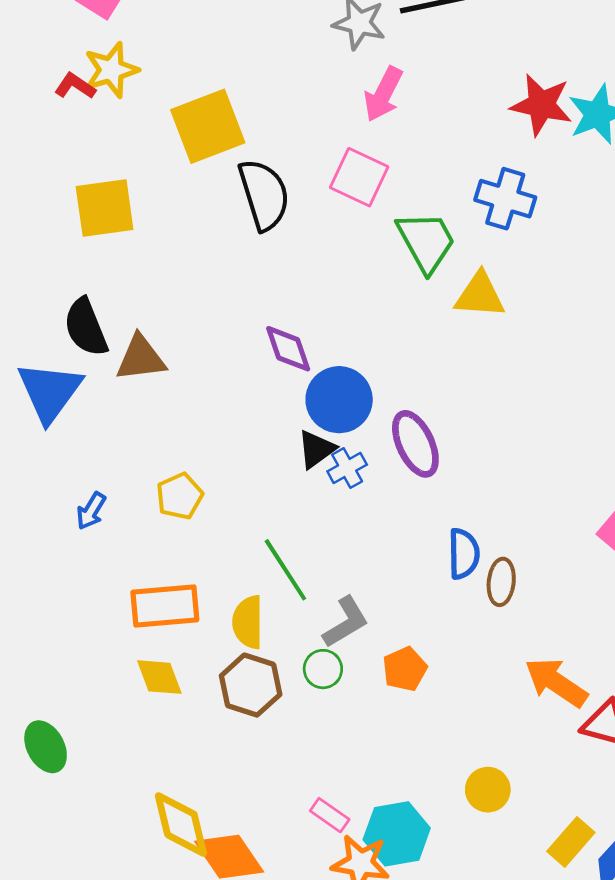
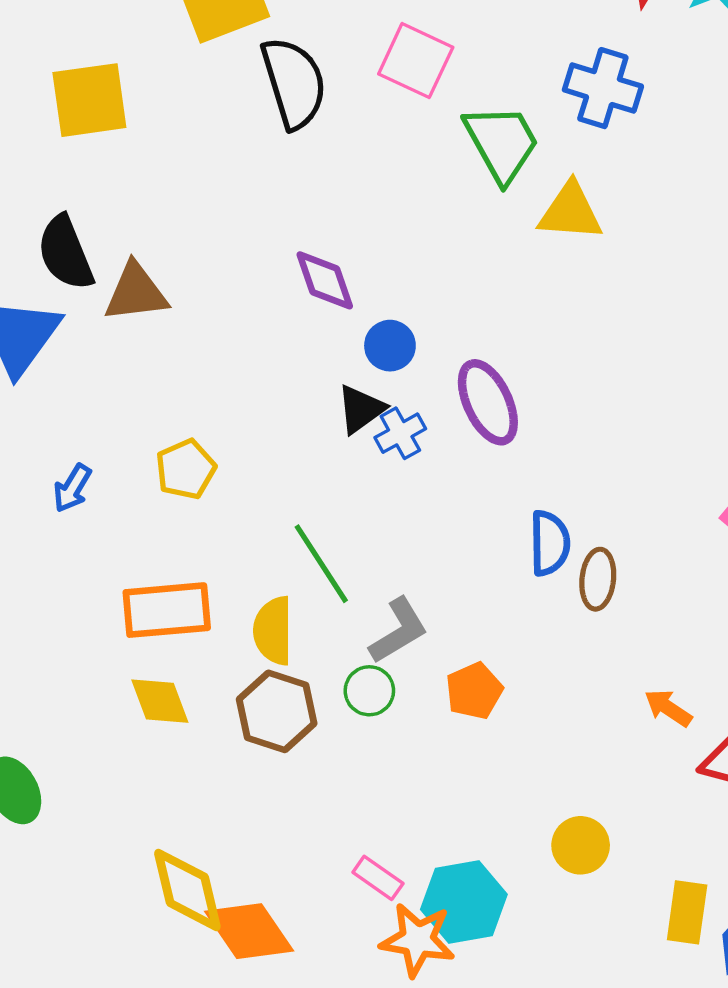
blue circle: (339, 400) -> (390, 346), size x0.6
orange arrow: (556, 682) -> (668, 708), size x0.6
yellow rectangle: (571, 842) -> (687, 912), turned -33

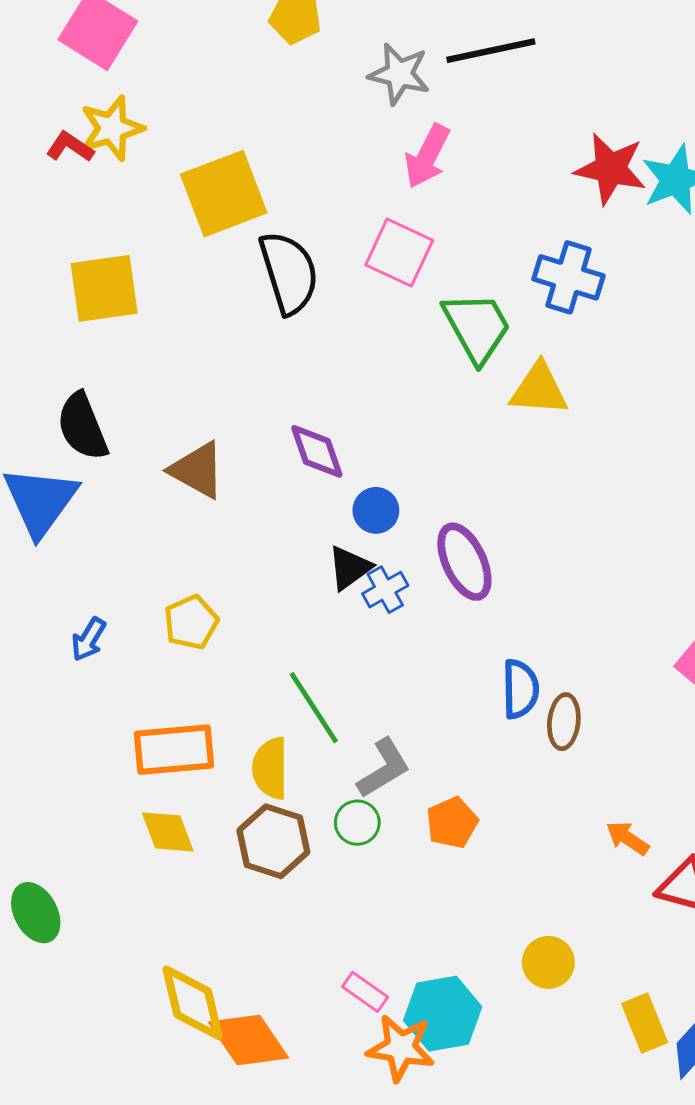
brown triangle: (136, 292) -> (197, 470), moved, turned 36
yellow rectangle: (687, 912) -> (645, 1023), turned -30

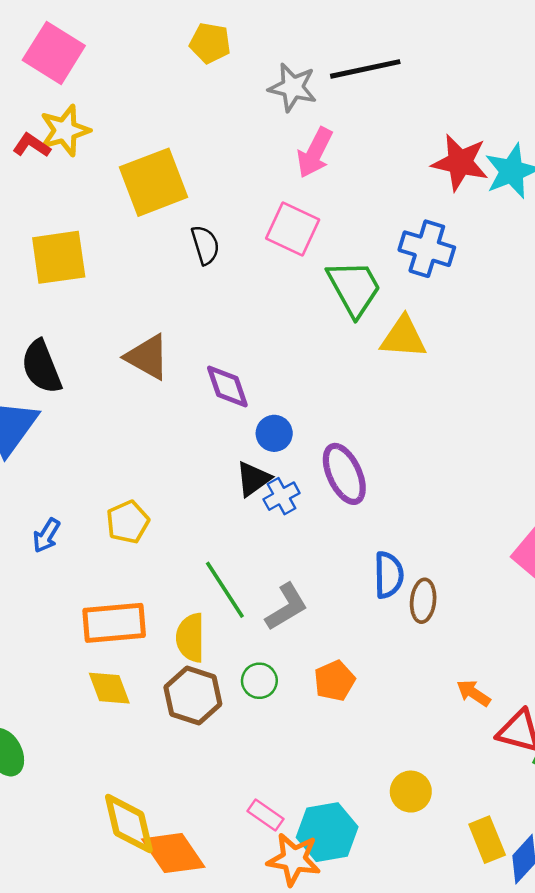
black semicircle: (289, 273) -> (205, 245), size x0.6
brown triangle: (197, 470) -> (147, 357), moved
gray L-shape: (384, 768) -> (286, 607), moved

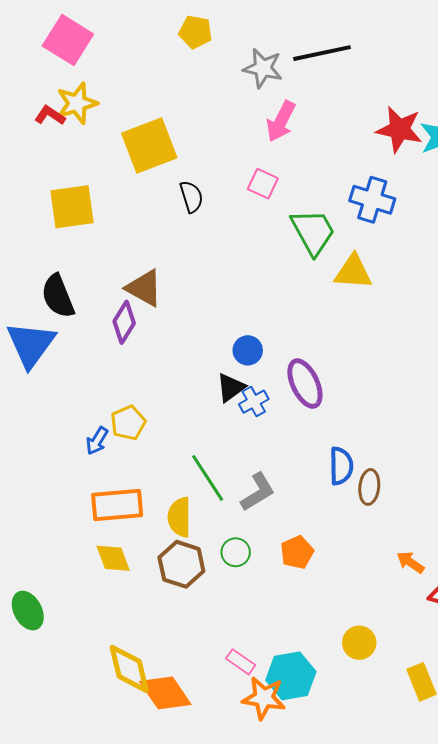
pink square: (293, 229) -> (263, 184), size x0.7
purple diamond: (227, 387) -> (124, 322), moved, turned 51
blue arrow: (46, 535) -> (97, 441), moved

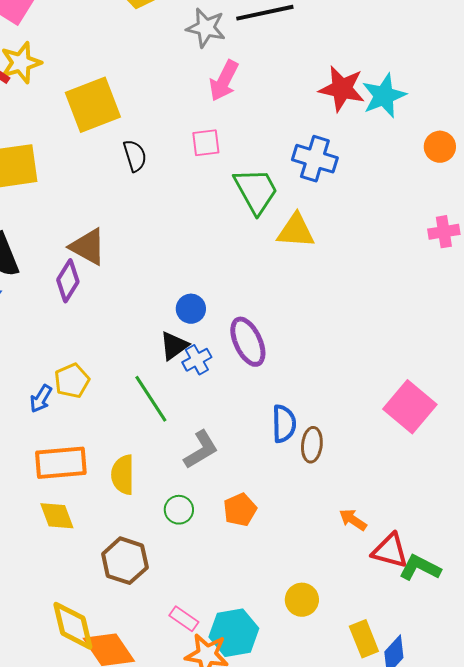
pink square: (263, 184) -> (206, 143), turned -32
green line: (208, 478) -> (151, 399), moved
brown hexagon: (181, 564) -> (125, 561), moved

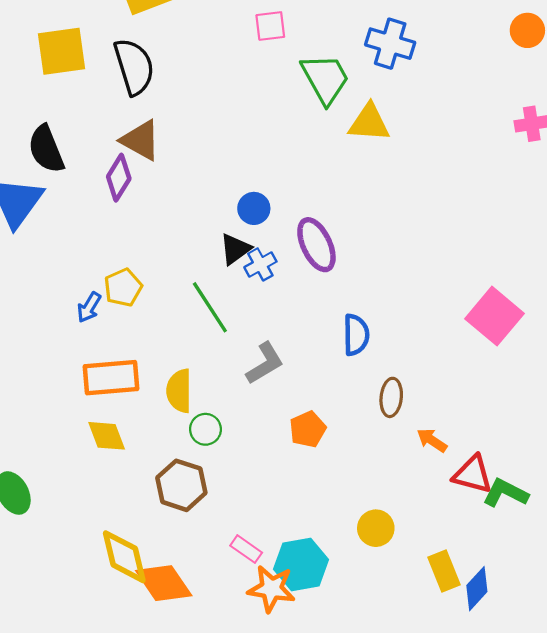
black semicircle: (135, 156) -> (134, 67), moved, size x1.6
brown ellipse: (312, 445) -> (391, 397), moved
green circle: (179, 510) -> (205, 429), moved

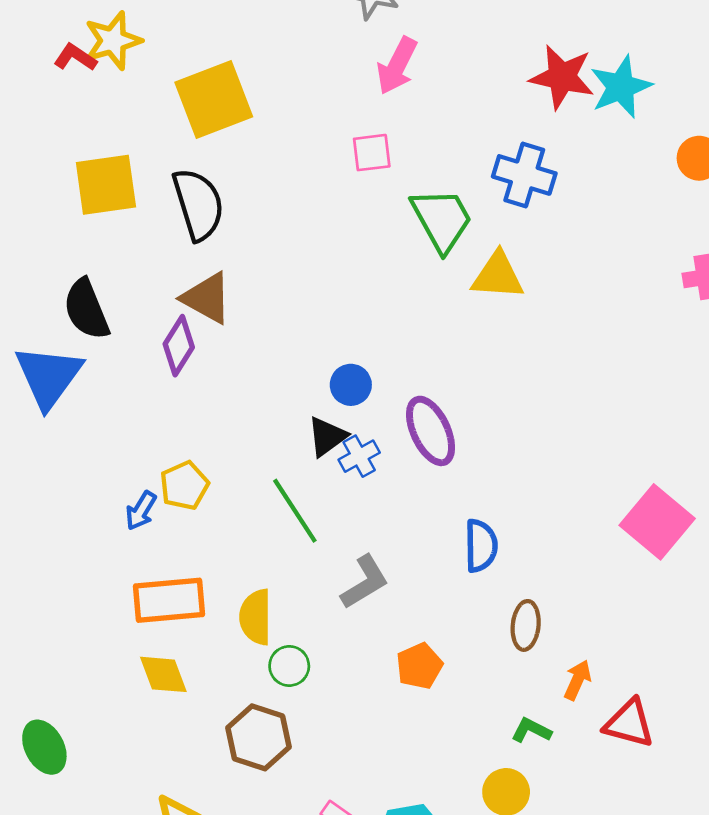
orange arrow: (432, 440) -> (577, 680), turned 80
green L-shape: (505, 493) -> (531, 730), moved, size x0.7

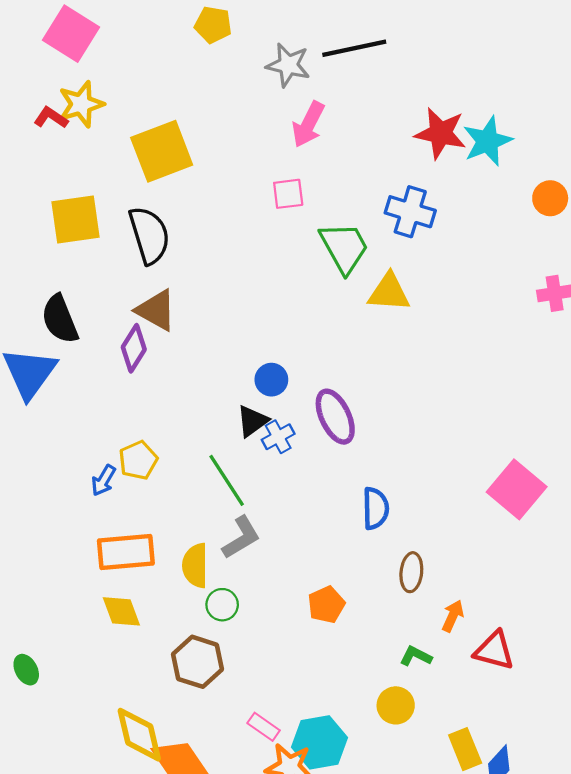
gray L-shape: (365, 582) -> (241, 537), moved
green ellipse: (44, 747) -> (26, 670), size x0.7

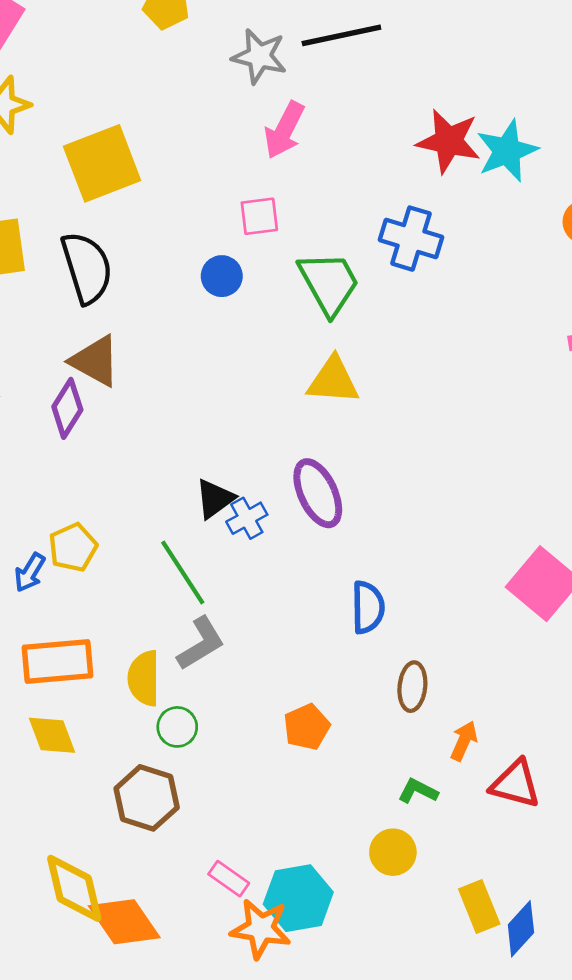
yellow triangle: (389, 292) -> (333, 380), moved
blue circle: (271, 380) -> (222, 276), moved

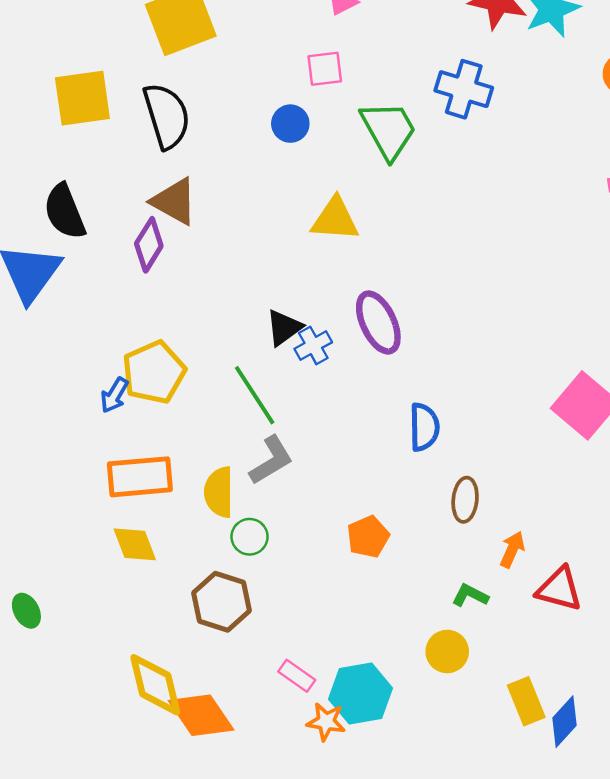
yellow triangle: (333, 380) -> (335, 219), moved
yellow pentagon: (73, 547) -> (154, 372), size x1.4
orange star: (261, 929) -> (326, 722), size x0.7

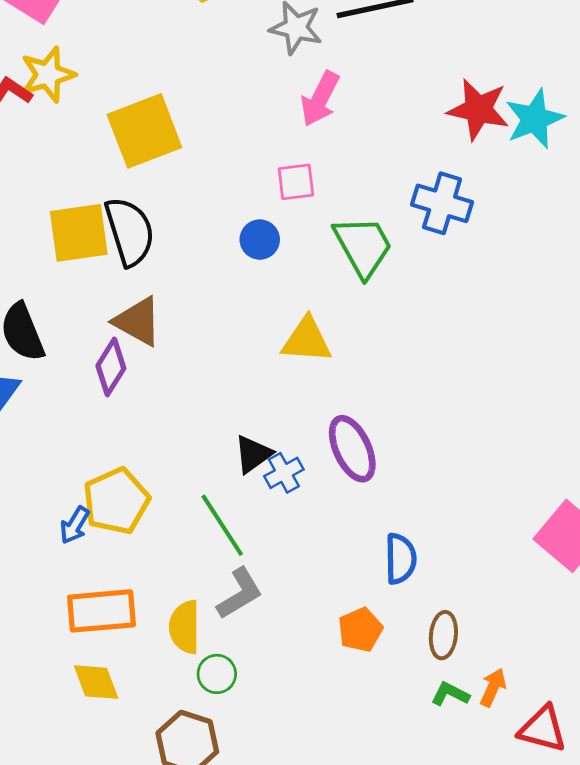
yellow square: (82, 98) -> (79, 233), moved
orange pentagon: (368, 537) -> (360, 630), moved
green L-shape: (470, 595) -> (450, 694), moved

